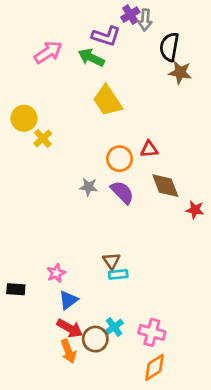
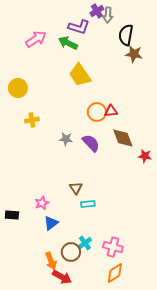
yellow cross: (43, 138) -> (32, 120), moved, turned 32
orange circle: (120, 159) -> (97, 112), moved
brown triangle: (111, 261) -> (76, 188), moved
red arrow: (70, 328) -> (62, 277), moved

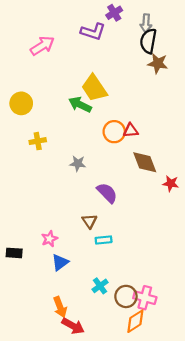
gray arrow: (108, 15) -> (146, 23), moved
green arrow: (68, 43) -> (80, 105), moved
purple semicircle: (91, 143) -> (107, 193), moved
pink cross: (113, 247) -> (145, 298), moved
brown circle: (71, 252) -> (126, 296), moved

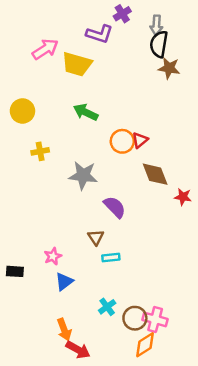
yellow trapezoid: (94, 88) -> (77, 64), moved, turned -40
red triangle: (131, 130) -> (140, 140), turned -35
gray star: (78, 163) -> (83, 175), size x1.6

